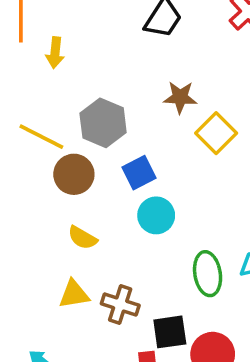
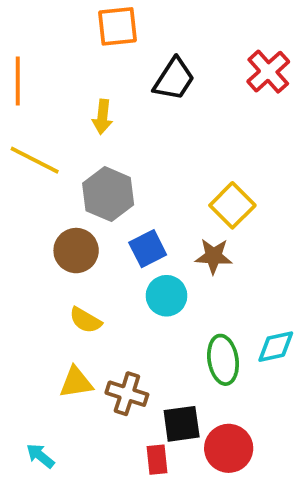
yellow arrow: (55, 53) -> (102, 117), moved
brown star: (180, 97) -> (214, 256), moved
yellow line: (41, 137) -> (35, 160), moved

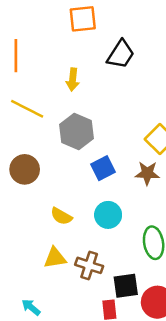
brown circle: (76, 251) -> (25, 169), moved
cyan circle: (166, 296) -> (108, 215), moved

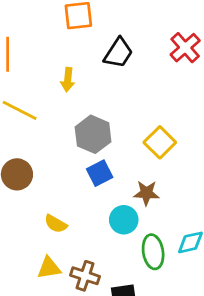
gray hexagon: (76, 131) -> (93, 134), moved
brown star: (147, 173) -> (146, 193), moved
cyan circle: (108, 215) -> (124, 220), moved

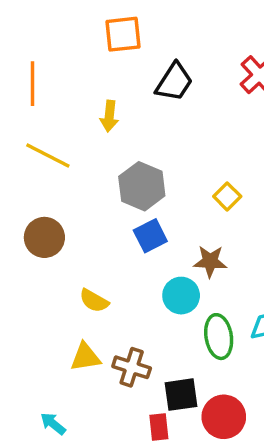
yellow square: (160, 142) -> (227, 196), size x0.7

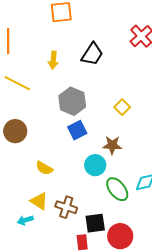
black trapezoid: (174, 82) -> (92, 54), moved
green ellipse: (219, 337) -> (117, 189), turned -30
yellow triangle: (85, 357) -> (39, 201), turned 42
cyan arrow: (53, 424) -> (25, 220), moved, turned -56

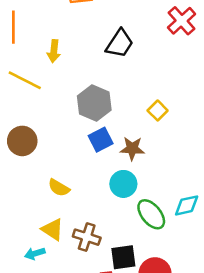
yellow arrow: (53, 60) -> (54, 51), moved
brown star: (112, 145) -> (132, 149), moved

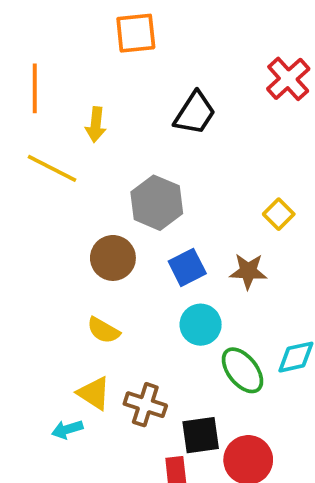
yellow square: (158, 111) -> (279, 214), moved
blue square: (101, 140) -> (187, 267), moved
brown circle: (22, 141) -> (113, 258), moved
brown star: (132, 149) -> (248, 271), moved

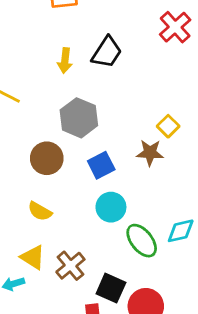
yellow arrow: (96, 125) -> (65, 61), moved
brown star: (248, 271) -> (150, 153), moved
brown cross: (145, 405) -> (70, 266), turned 32
black square: (201, 435) -> (111, 288), turned 32

